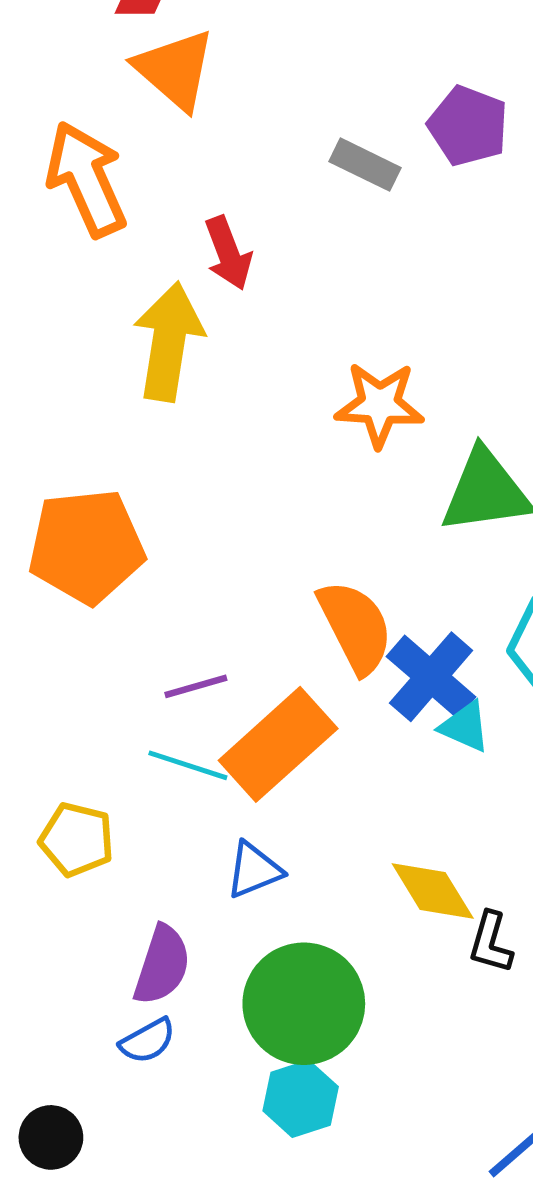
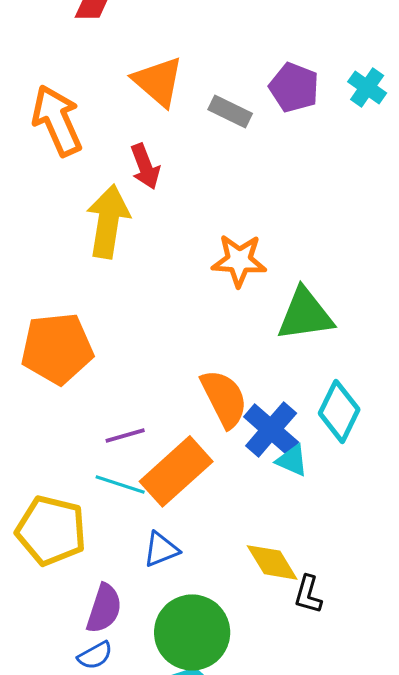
orange triangle: (175, 70) -> (158, 81), moved
yellow pentagon: (77, 839) -> (51, 530), size x1.5

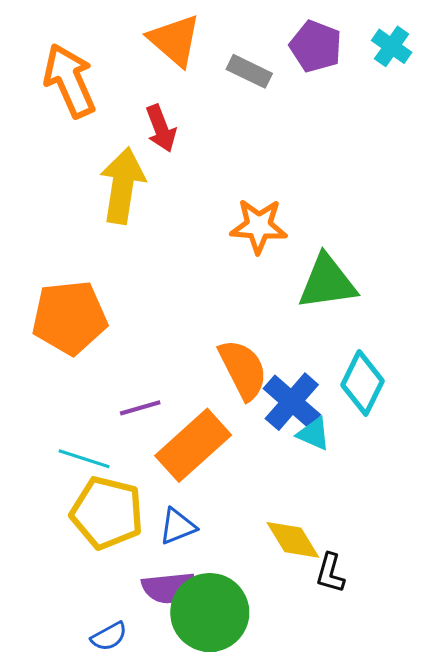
cyan line: (120, 484) -> (84, 459), moved
yellow pentagon: (51, 530) -> (107, 513), moved
purple semicircle: (104, 608) -> (168, 588), moved, turned 66

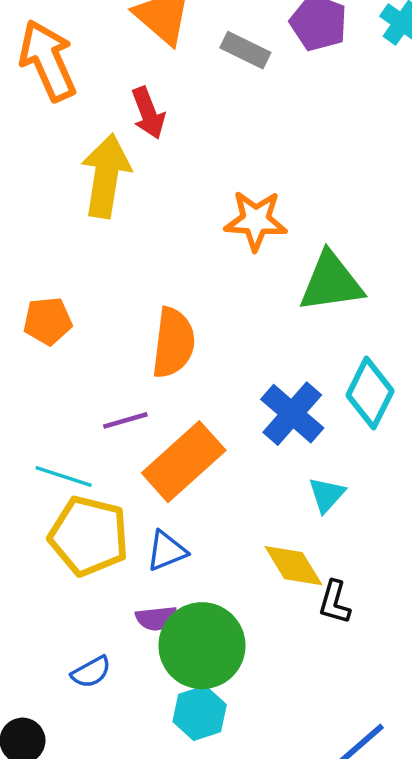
orange pentagon: (70, 317) -> (48, 321), size x0.6
orange semicircle: (243, 369) -> (173, 343), moved, turned 34
cyan triangle: (314, 434) -> (327, 495), moved, turned 48
purple semicircle: (168, 588) -> (156, 618), size x0.7

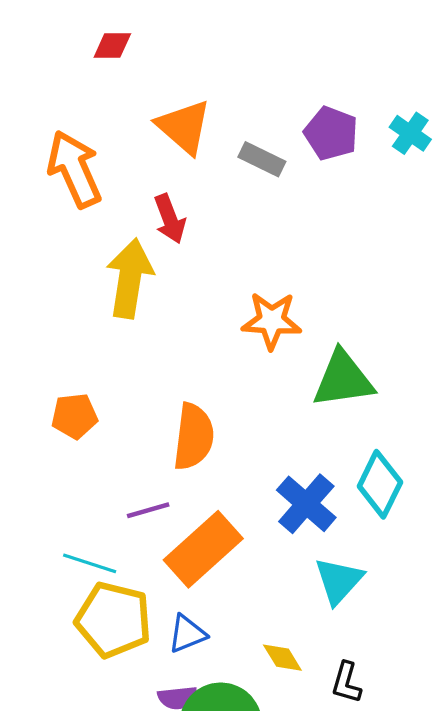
cyan triangle: (327, 495) -> (339, 581), size x1.4
yellow diamond: (293, 566) -> (282, 658), moved, size x0.7

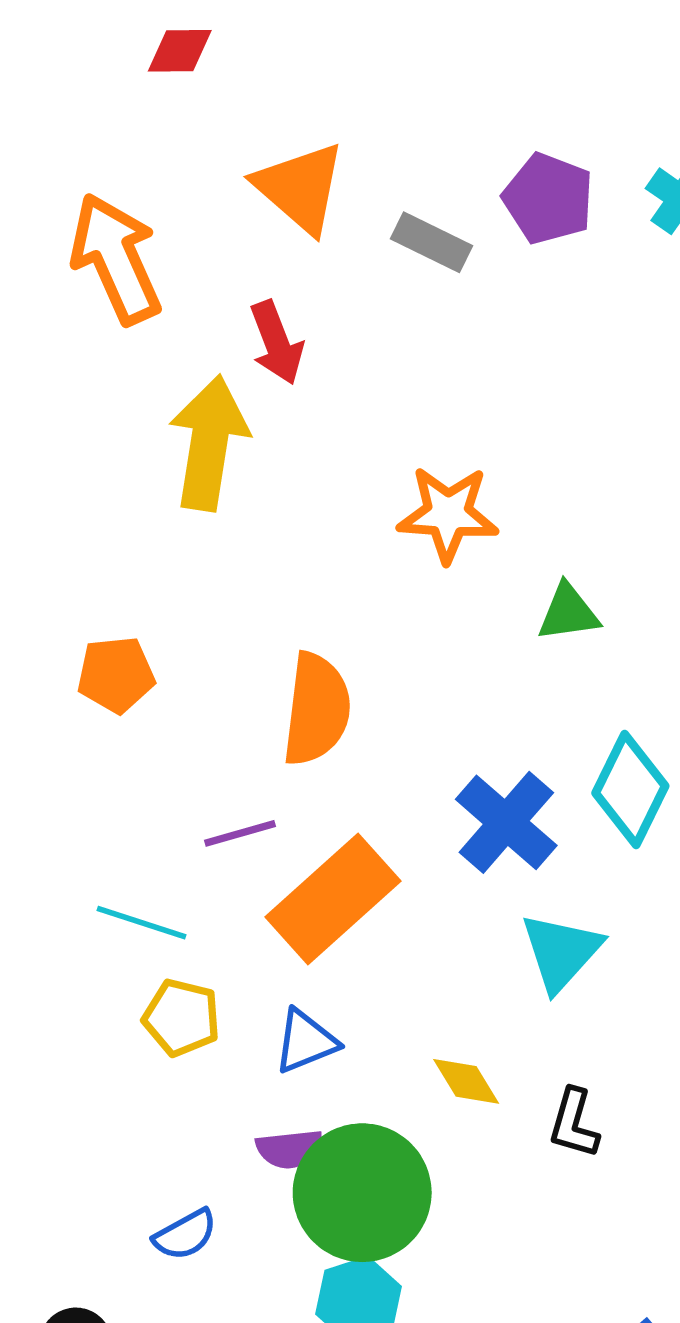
green triangle: (343, 379) -> (568, 613), size x0.6
yellow pentagon: (113, 620) -> (182, 1018), size x0.6

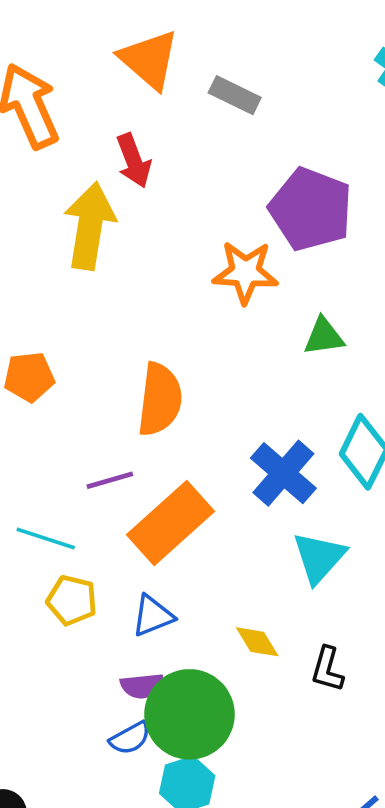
purple pentagon: (548, 199) -> (311, 209), moved, size x1.4
blue semicircle: (185, 1235) -> (130, 738), moved

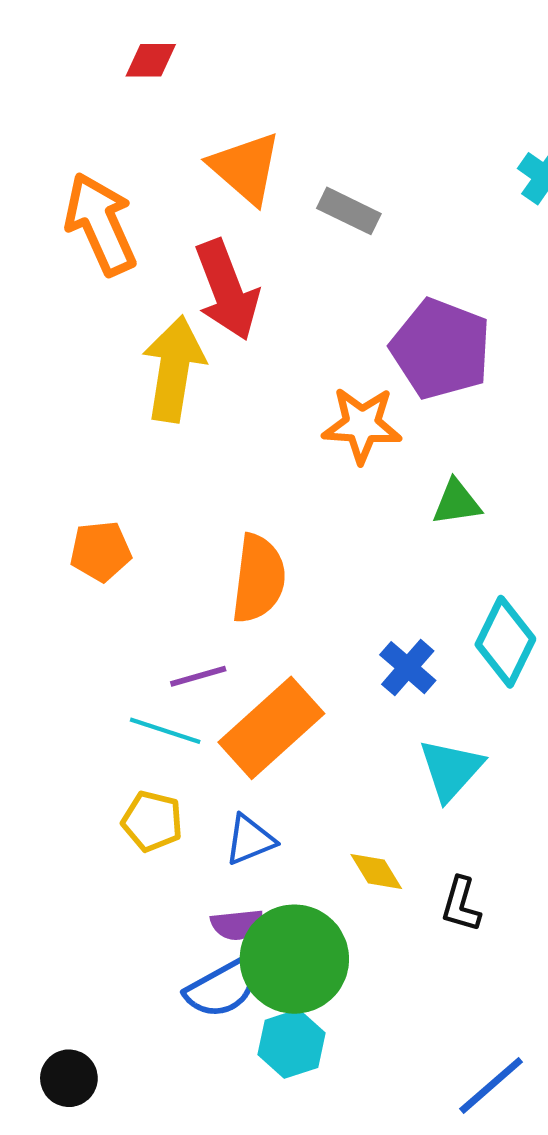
red arrow: (134, 161) -> (227, 290), size x1.5
blue cross: (283, 473) -> (408, 668), size x0.7
cyan line: (46, 538) -> (165, 731), moved
blue semicircle: (130, 738) -> (223, 988), size x1.5

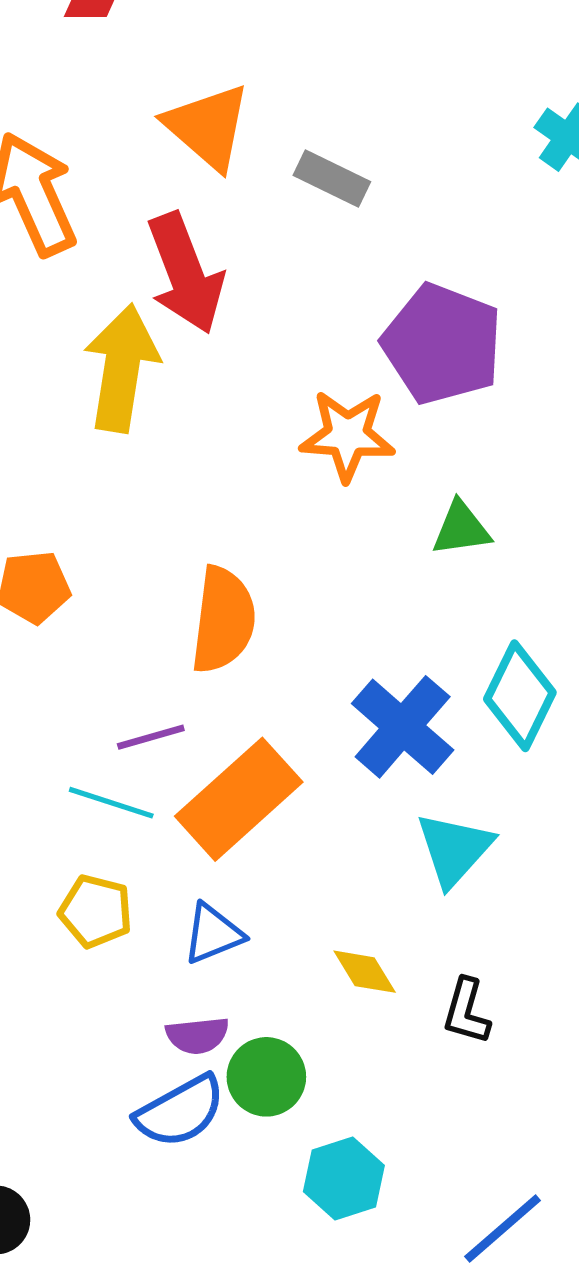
blue cross: (408, 668) -> (403, 727), size x1.5
green circle: (294, 959) -> (266, 1077), size x0.6
cyan hexagon: (291, 1044) -> (344, 1179), moved

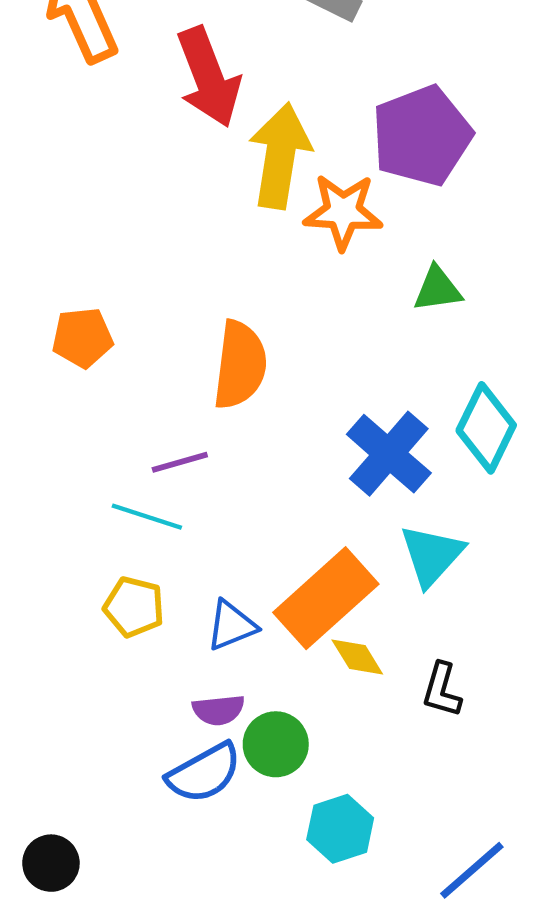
purple pentagon: (442, 344) -> (422, 136), turned 30
yellow arrow: (122, 368) -> (280, 156), moved
orange rectangle: (239, 799) -> (326, 598), moved

